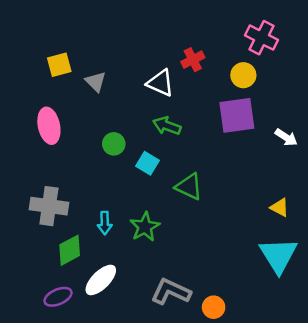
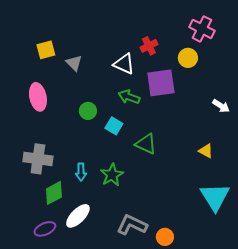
purple square: (237, 115) -> (161, 83), moved
yellow triangle: (280, 207) -> (206, 151), moved

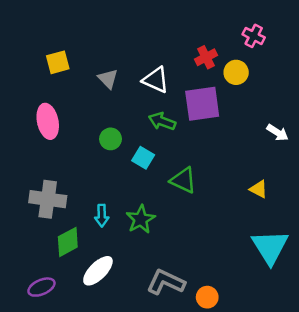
pink cross: (202, 29) -> (254, 36), size x0.7
red cross: (149, 46) -> (206, 57), moved
gray triangle: (74, 63) -> (108, 79), moved
purple ellipse: (45, 229) -> (41, 287), moved

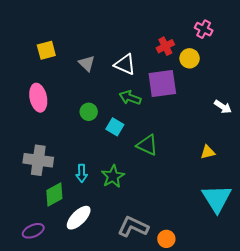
yellow triangle: (259, 189) -> (208, 152), turned -42

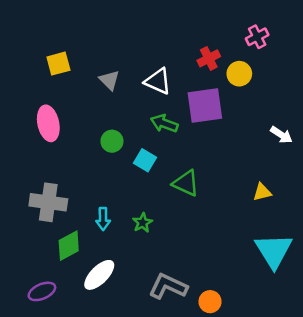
pink cross: (204, 29) -> (257, 37), turned 36
green star: (113, 176) -> (143, 223), size x0.7

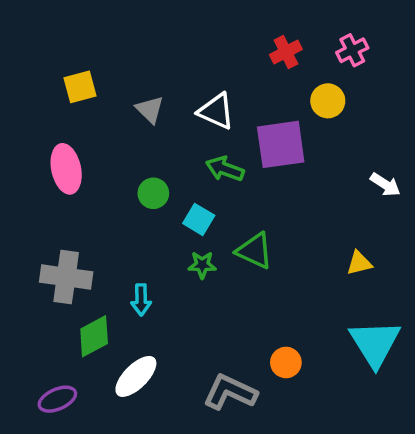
red cross: (209, 58) -> (286, 52), moved
green star: (143, 223) -> (202, 265), moved, turned 30
orange circle: (210, 302) -> (286, 362), moved

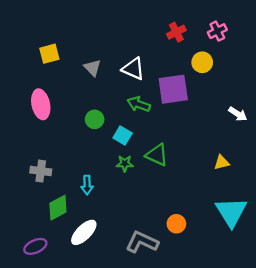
gray cross: (66, 277) -> (41, 171), size x0.7

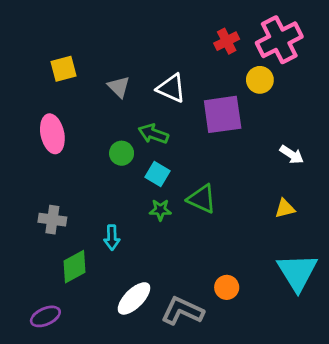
pink cross: (217, 31) -> (279, 40), size x1.8
green arrow: (139, 104) -> (153, 134), moved
white arrow: (238, 114) -> (292, 155), moved
white ellipse: (84, 232) -> (134, 298), moved

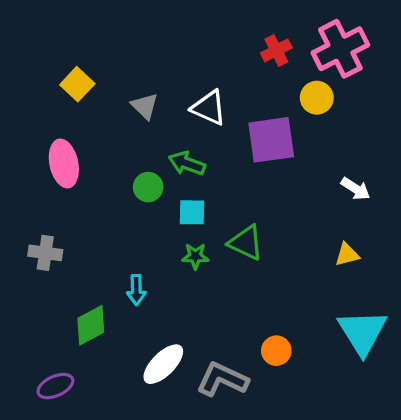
yellow square: (63, 69) -> (77, 84), turned -32
cyan square: (158, 174) -> (192, 212), turned -30
gray cross: (52, 220) -> (45, 253), moved

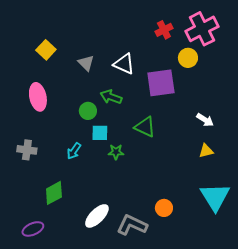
white arrow: (356, 189) -> (205, 120), moved
cyan square: (192, 212) -> (100, 133), moved
green triangle: (246, 243) -> (145, 127), moved
cyan arrow: (136, 290) -> (74, 151), moved, turned 36

